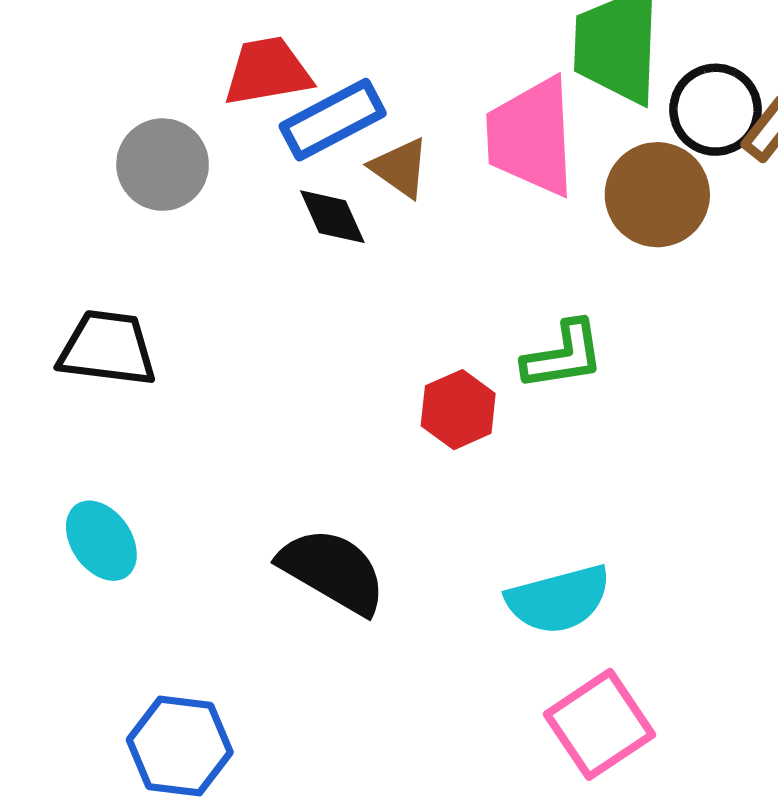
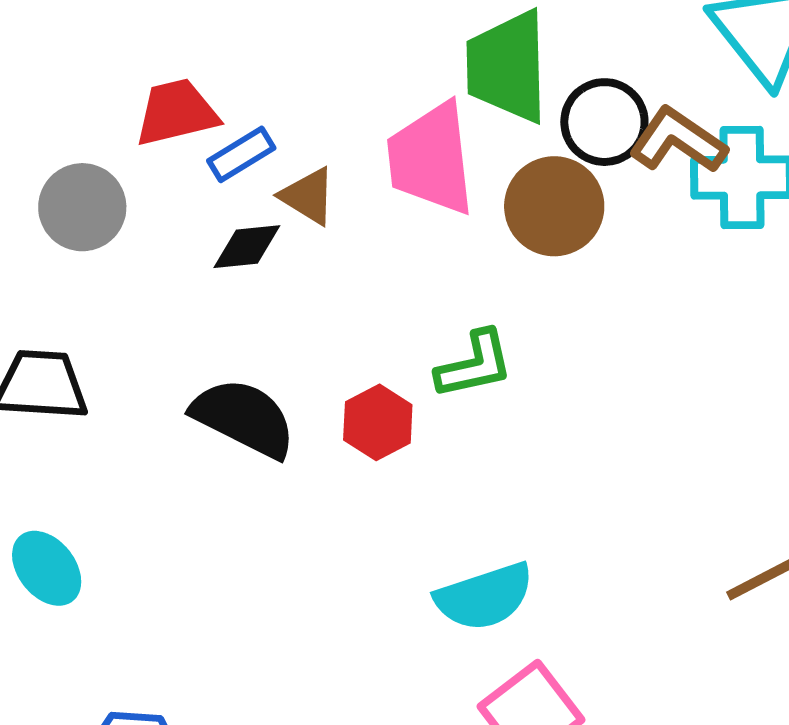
blue rectangle: (333, 120) -> (241, 154), size x0.7
black diamond: (332, 217) -> (247, 247), turned -68
black semicircle: (333, 571) -> (244, 418), moved

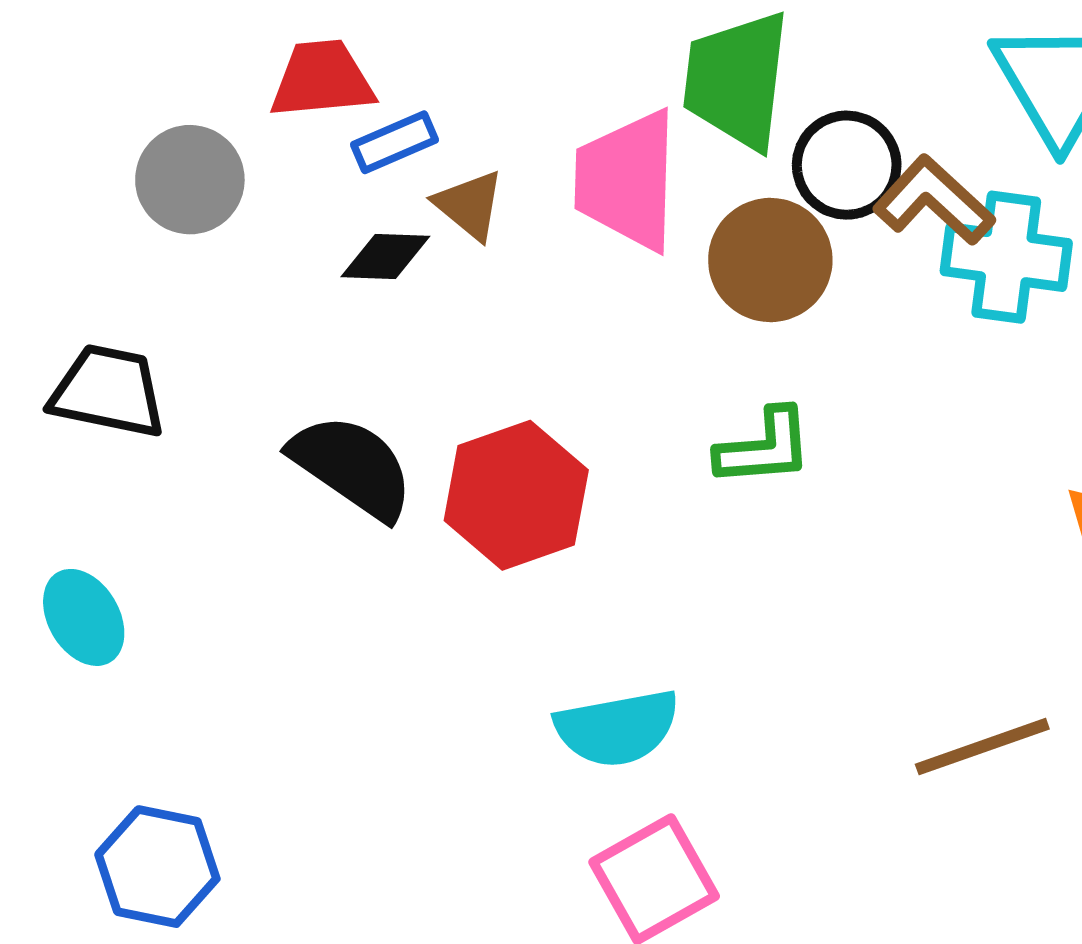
green L-shape: (474, 365) -> (764, 448), moved
red hexagon: (378, 422) -> (516, 495), size x1.6

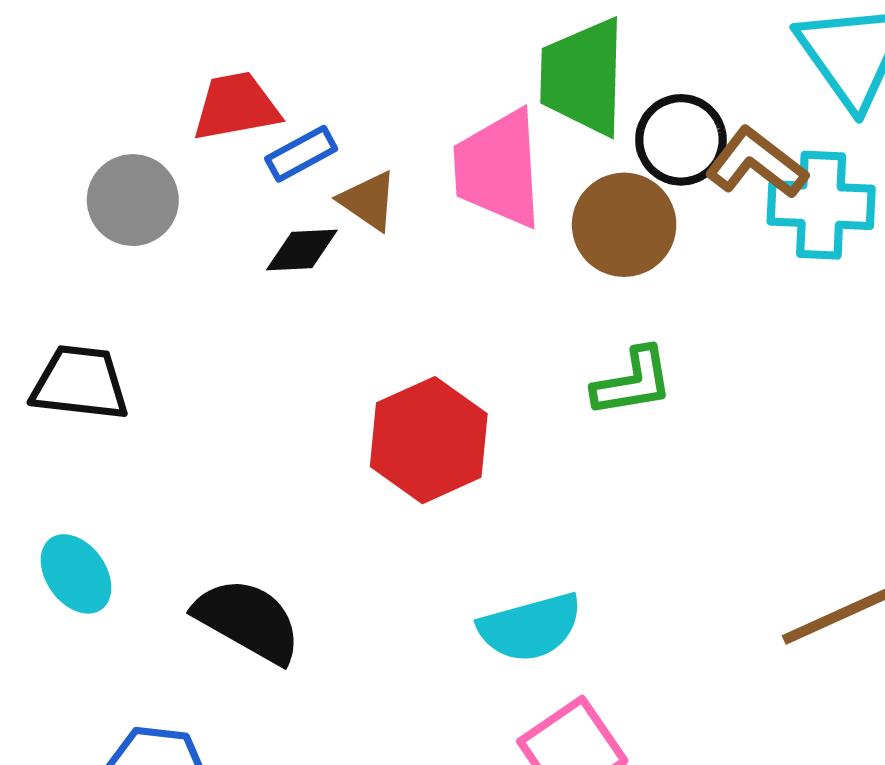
black semicircle: (352, 467) -> (248, 620), moved

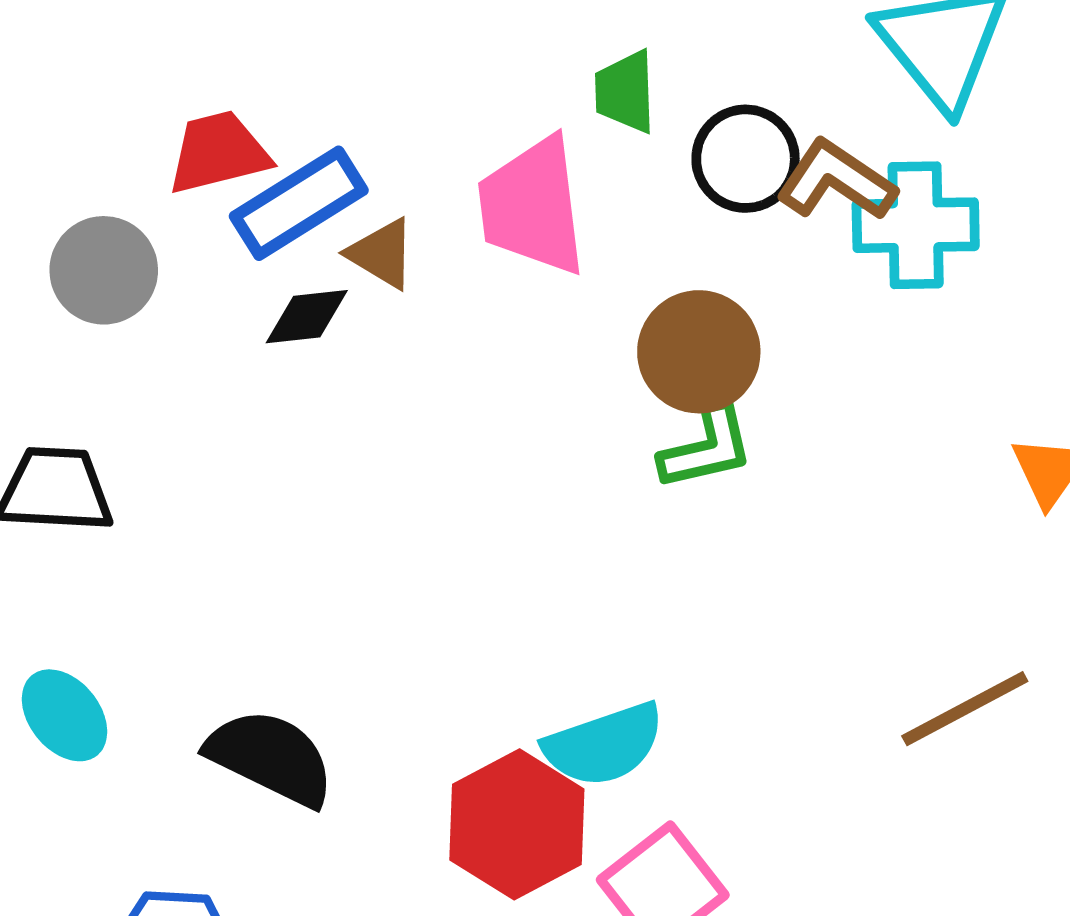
green trapezoid: (583, 77) -> (625, 92), size x0.6
blue rectangle: (301, 154) -> (299, 203), size x1.6
brown circle: (624, 225) -> (699, 352), moved
red hexagon: (429, 440) -> (517, 824), moved

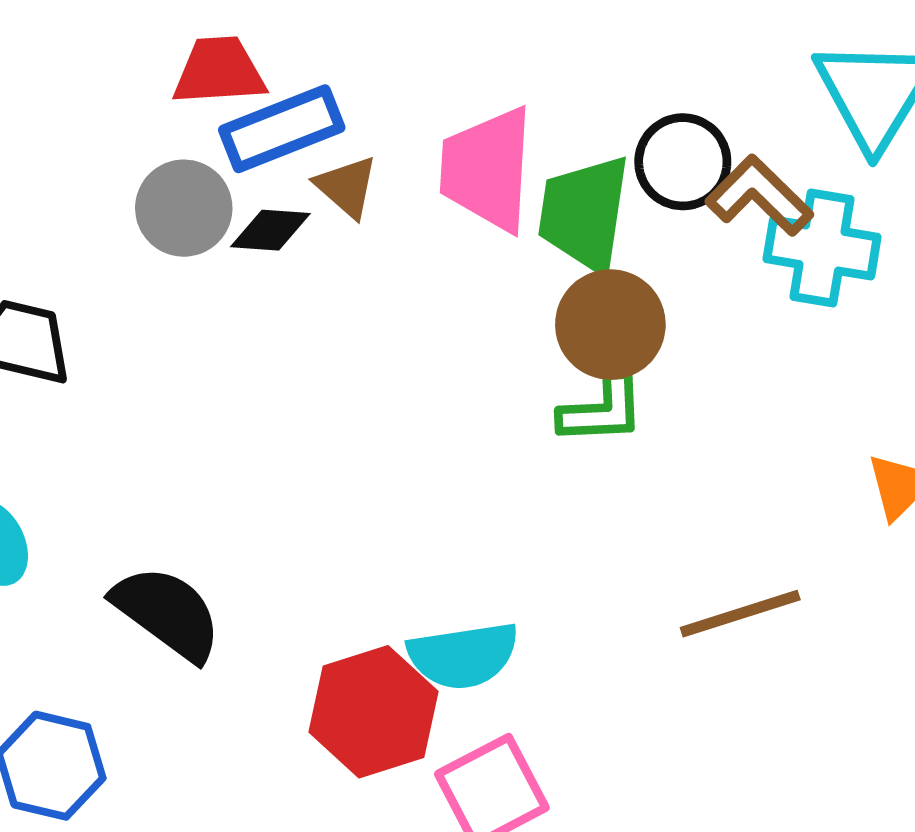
green trapezoid: (625, 92) -> (584, 213), moved, size x1.6
gray circle: (104, 270) -> (184, 208), moved
brown line: (965, 709) -> (740, 614), moved

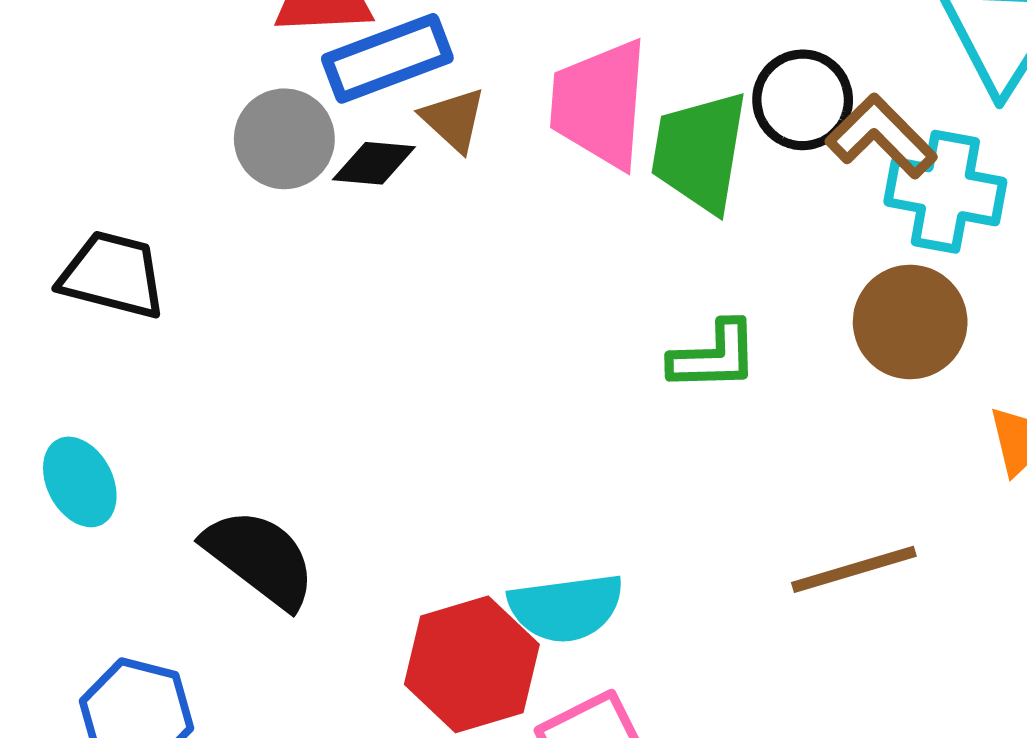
brown circle: (610, 325) -> (910, 322), moved

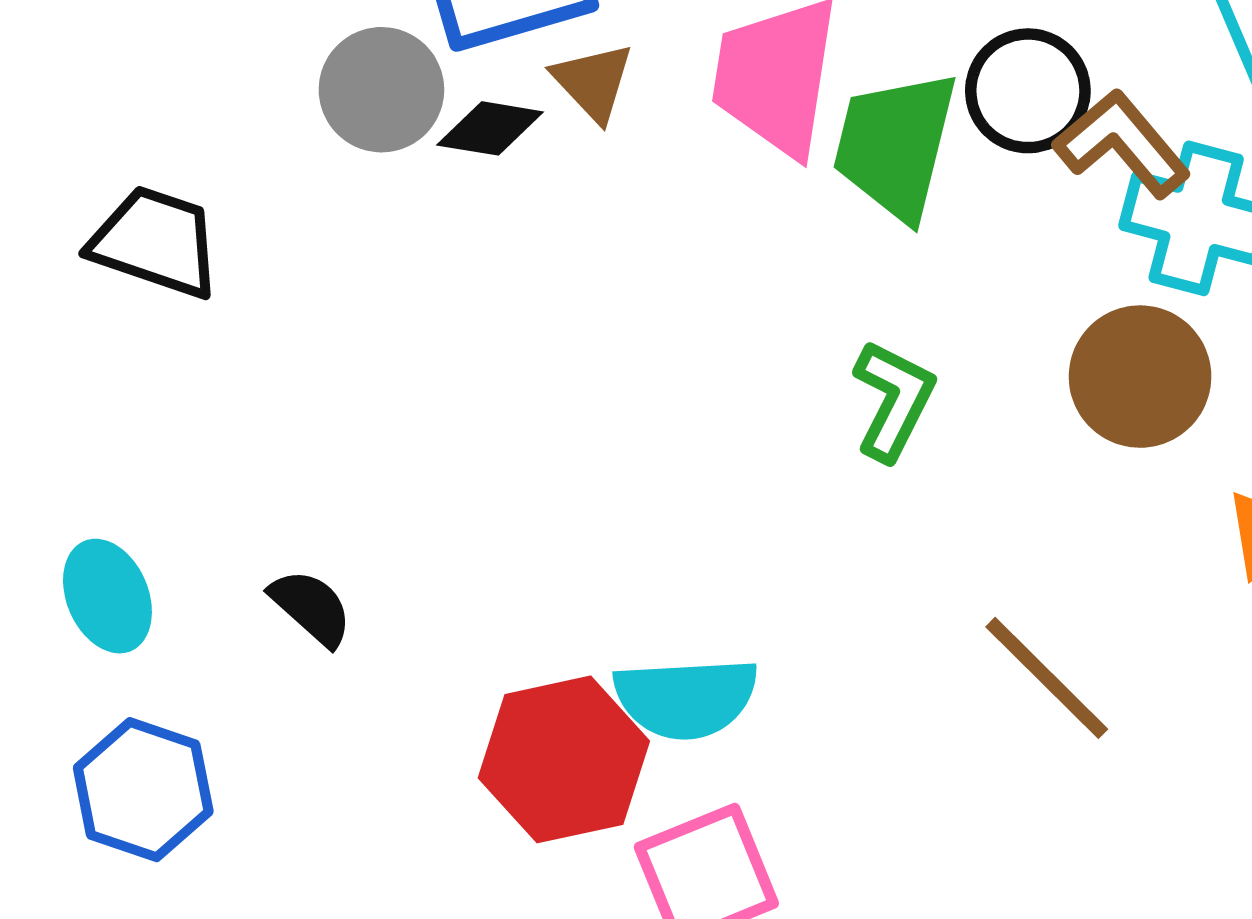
green L-shape: (714, 356) -> (893, 400), turned -66
cyan ellipse: (80, 482) -> (107, 596), moved
black semicircle: (260, 558) -> (311, 607), size x0.6
brown line: (854, 569) -> (1047, 678), turned 57

